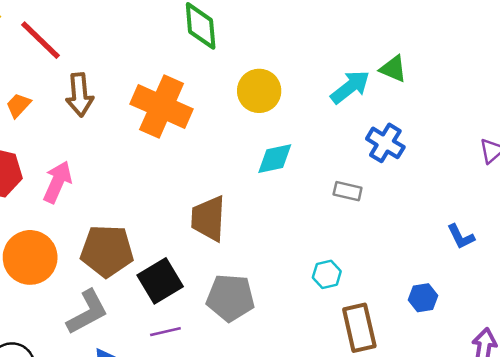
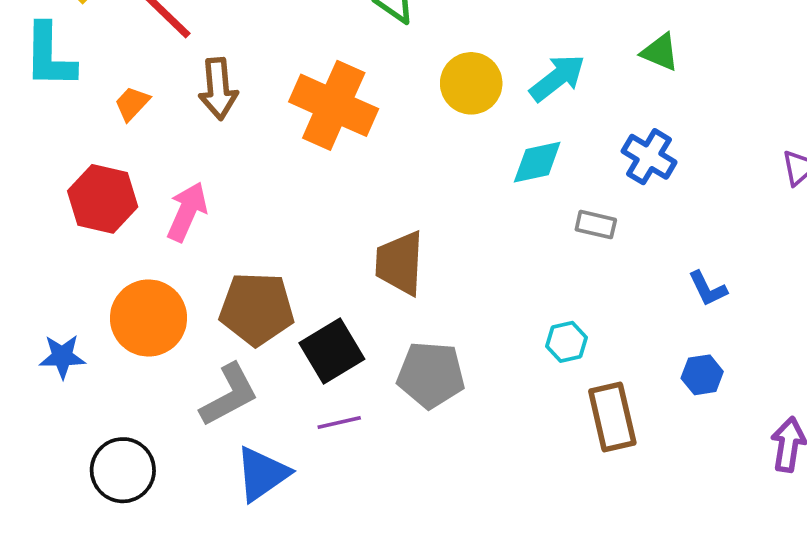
cyan arrow: (350, 87) -> (557, 78), moved
cyan diamond: (275, 159) -> (537, 162), moved
blue L-shape: (461, 237) -> (708, 289), moved

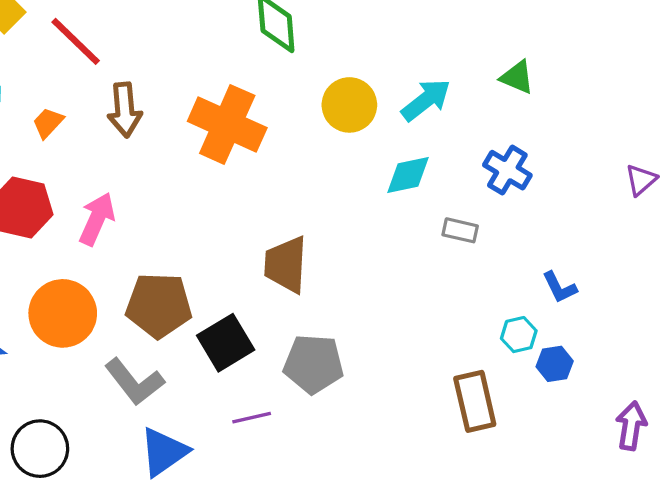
cyan hexagon: (566, 342) -> (519, 335), moved
gray L-shape: (229, 395) -> (134, 382), turned 80
purple line: (339, 423) -> (252, 418), moved

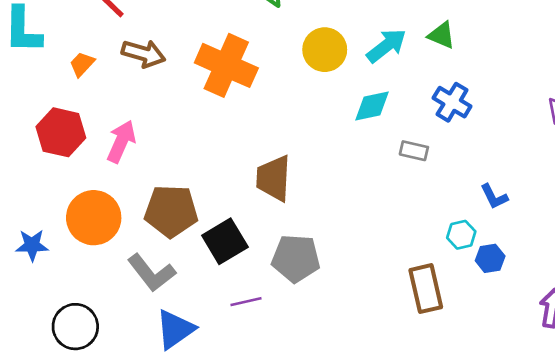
green triangle: (517, 77) -> (442, 35), moved
brown arrow: (125, 110) -> (144, 54), turned -69

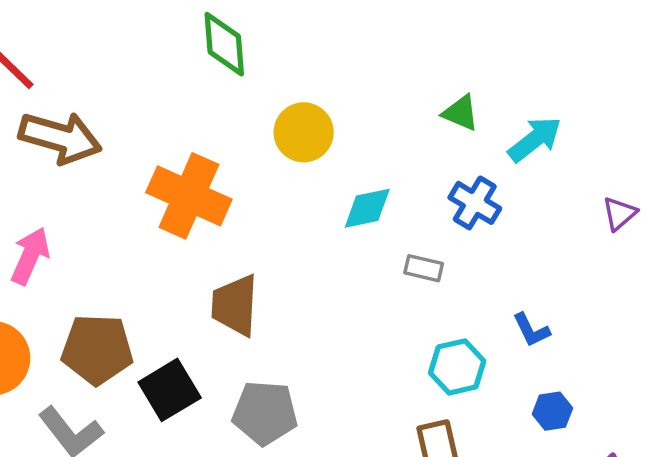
cyan arrow: (386, 46) -> (535, 139), moved
brown arrow: (144, 54) -> (60, 138), size x1.4
orange cross: (226, 65) -> (189, 196), moved
cyan hexagon: (461, 235) -> (457, 367), moved, size x1.4
blue hexagon: (490, 258) -> (552, 411), moved

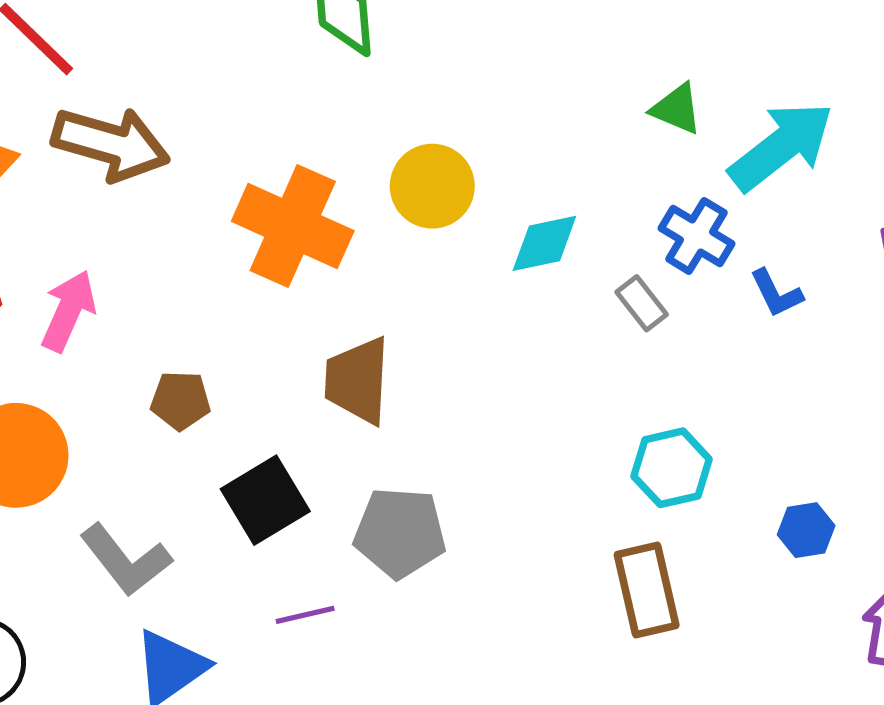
yellow circle: (304, 132) -> (432, 186), moved
cyan arrow: (535, 139) -> (781, 146), size x1.4
gray rectangle: (424, 268) -> (642, 303), moved, turned 39
blue L-shape: (531, 330) -> (776, 293), moved
brown pentagon: (97, 349) -> (181, 400), moved, size x0.6

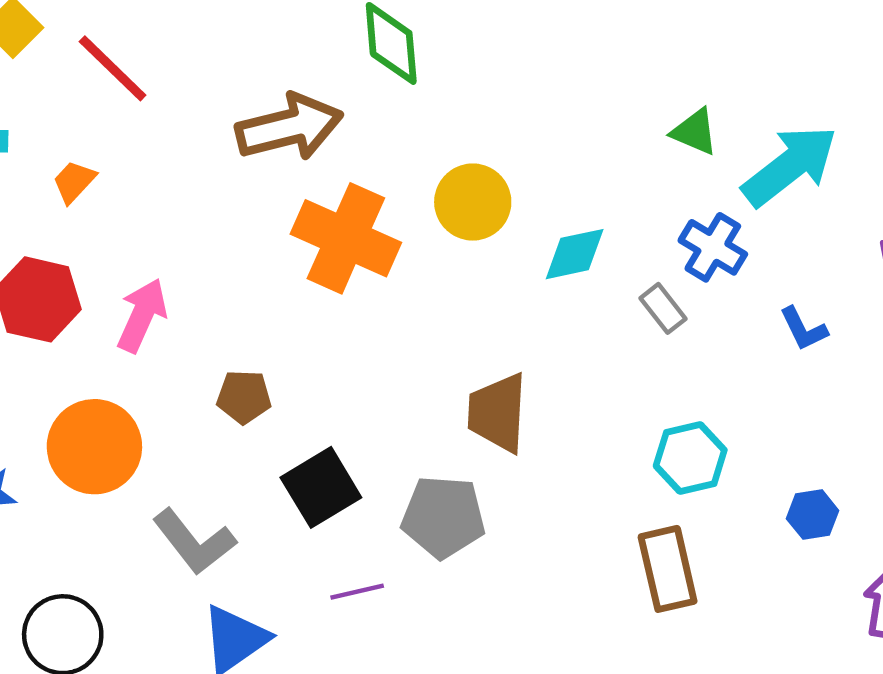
brown arrow: (111, 144) -> (289, 127), moved, turned -30
blue L-shape: (776, 293) -> (803, 329), moved
brown trapezoid: (358, 381) -> (498, 413), moved

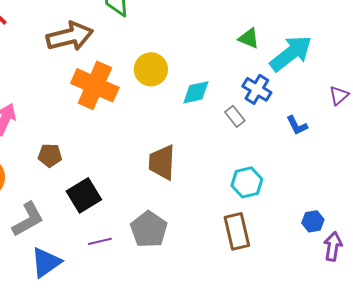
blue hexagon: (813, 515) -> (313, 221), moved
gray pentagon: (443, 517) -> (149, 229), moved, turned 30
gray L-shape: (194, 542) -> (28, 219), turned -81

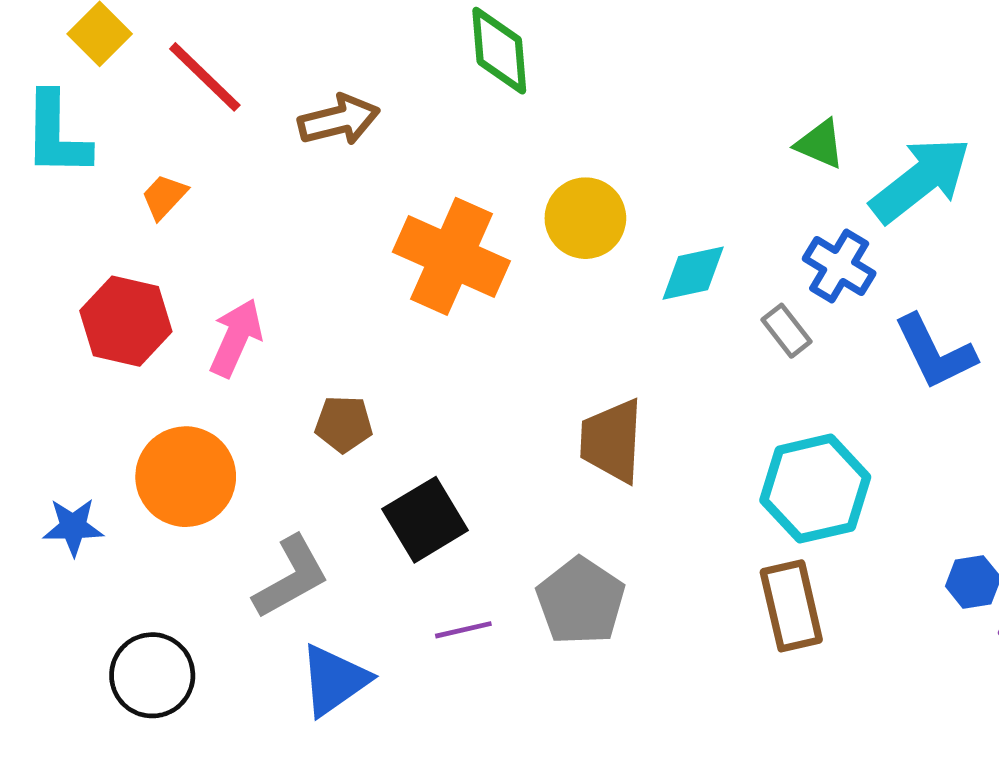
brown arrow: (70, 36) -> (339, 120), moved, size x0.7
blue L-shape: (297, 125) -> (935, 352), size x1.6
cyan hexagon: (247, 182) -> (815, 489), size x1.4

